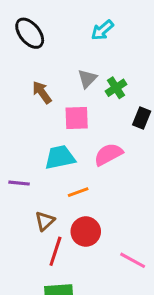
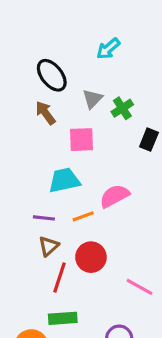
black ellipse: (30, 33) -> (52, 75), moved
pink semicircle: (108, 154) -> (114, 196), moved
purple line: (19, 183) -> (44, 218), moved

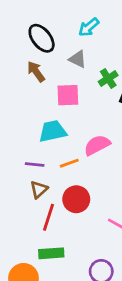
cyan arrow: (108, 49) -> (89, 27), moved
gray triangle: (93, 99) -> (78, 59), turned -48
green cross: (122, 108) -> (108, 78), moved

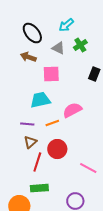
brown arrow: (36, 72) -> (28, 57), turned -35
green cross: (108, 78) -> (80, 45), moved

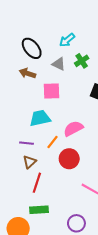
orange line: (52, 123) -> (52, 142), turned -32
red circle: (57, 149) -> (69, 159), moved

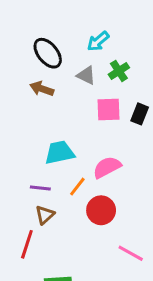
pink square: (51, 91) -> (108, 109), moved
red line: (37, 183) -> (27, 244), moved

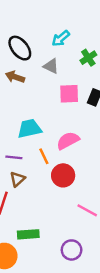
green cross: (119, 71) -> (88, 58), moved
orange line: (77, 187) -> (44, 156), turned -63

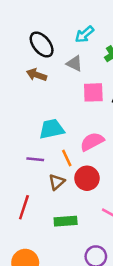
brown triangle: (17, 179) -> (57, 182), moved
green rectangle: (28, 234) -> (66, 221), moved

